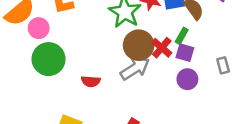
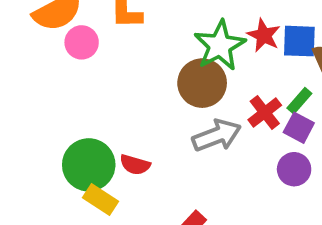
brown circle: (139, 45) -> (202, 83), moved
green circle: (49, 59) -> (89, 165), moved
red semicircle: (91, 81) -> (135, 165), moved

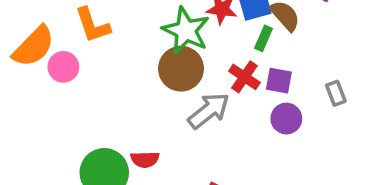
green rectangle: (299, 101) -> (264, 38), moved

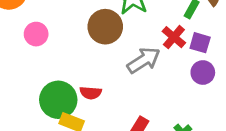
pink circle: (63, 67) -> (36, 34), moved
brown circle: (181, 69) -> (105, 27), moved

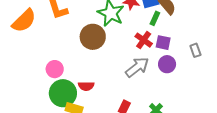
pink circle: (36, 34) -> (55, 69), moved
gray arrow: (144, 60) -> (137, 67), moved

